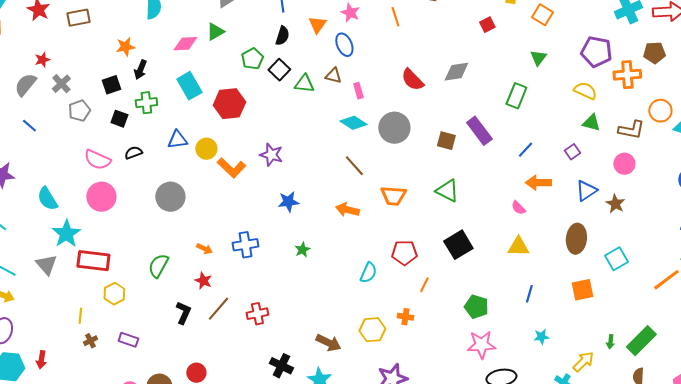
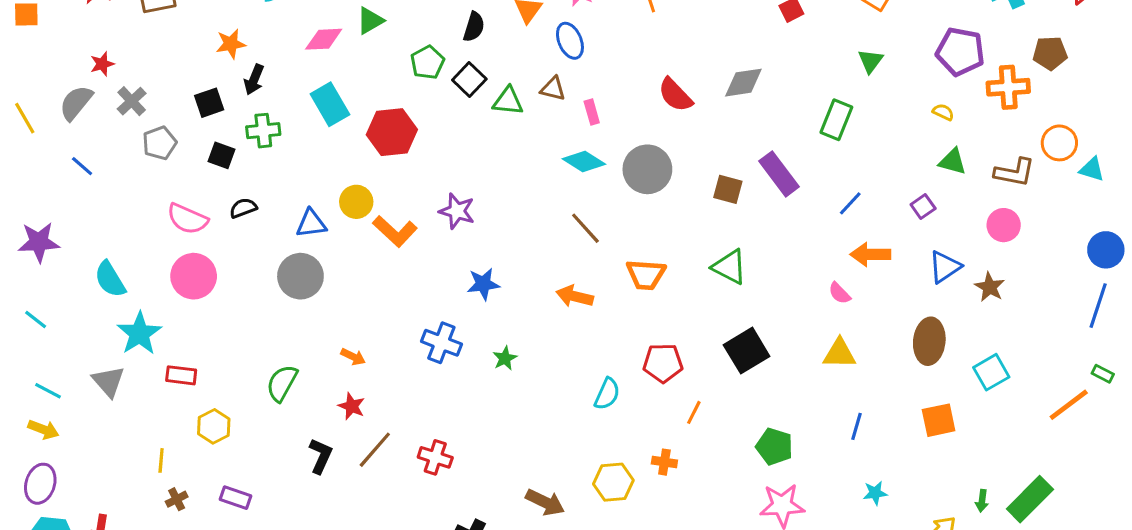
yellow semicircle: (585, 91) -> (943, 112), size x0.6
blue triangle: (177, 140) -> (311, 224), moved
blue cross: (245, 245) -> (441, 343), moved, turned 30
red rectangle: (93, 261) -> (181, 375), size x0.6
red cross: (257, 314) -> (435, 457), turned 30

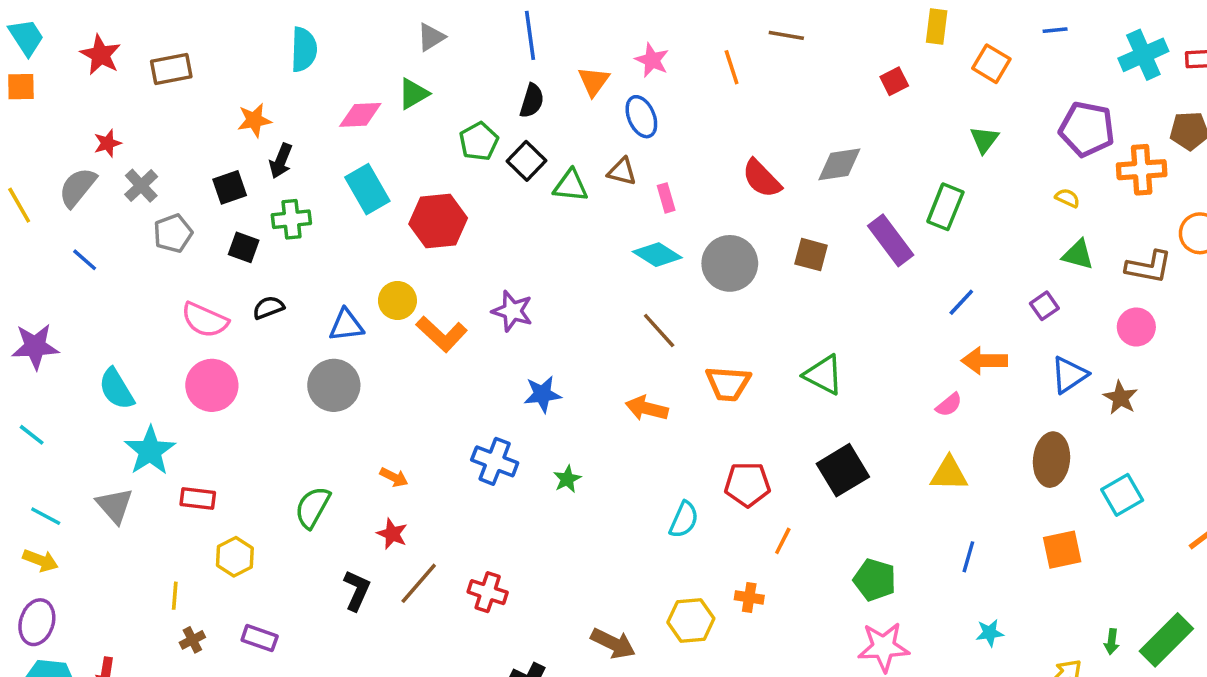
purple rectangle: (779, 174) -> (891, 240), moved
brown square: (728, 189) -> (811, 255), moved
pink semicircle: (839, 293) -> (949, 405), turned -85

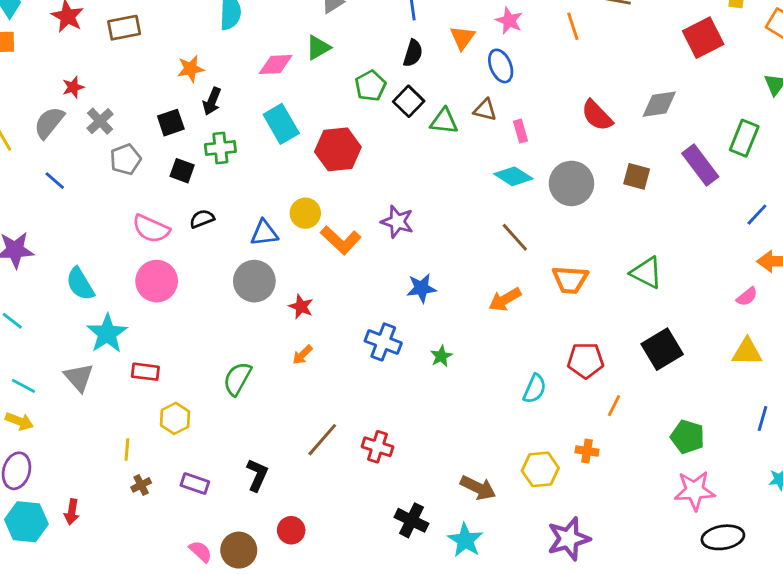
red square: (894, 81) -> (703, 38), size x1.8
orange arrow: (647, 408) -> (505, 300), turned -44
orange arrow: (394, 477) -> (302, 355), turned 110
red star: (392, 534) -> (301, 307), moved
black L-shape: (357, 590) -> (257, 475), moved

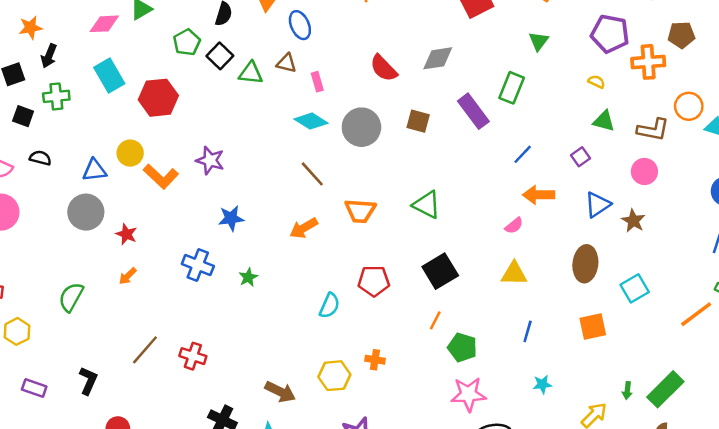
black semicircle: (202, 219) -> (40, 158), turned 35
orange line: (614, 406) -> (435, 320), moved

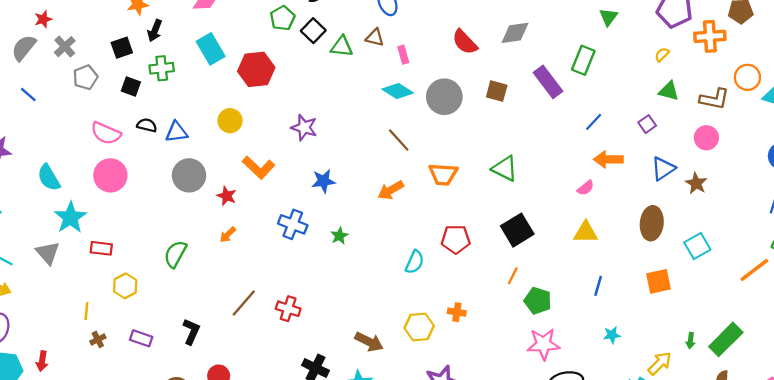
yellow semicircle: (596, 82) -> (662, 55), turned -70
blue triangle: (94, 170) -> (176, 132), moved
orange L-shape: (161, 176) -> (259, 167), moved

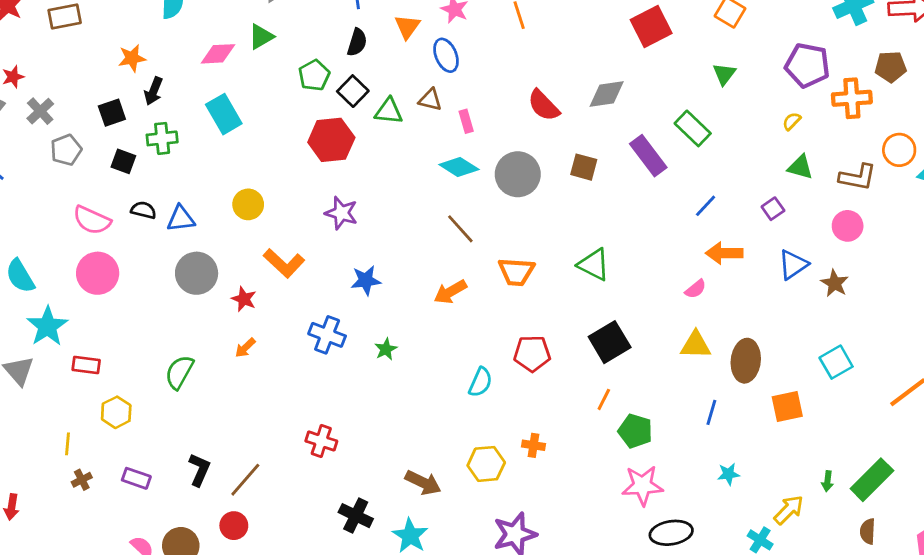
green rectangle: (583, 60) -> (693, 128), turned -68
red hexagon: (256, 69) -> (331, 140), moved
brown ellipse: (652, 223) -> (746, 361), moved
brown line: (244, 303) -> (245, 480), moved

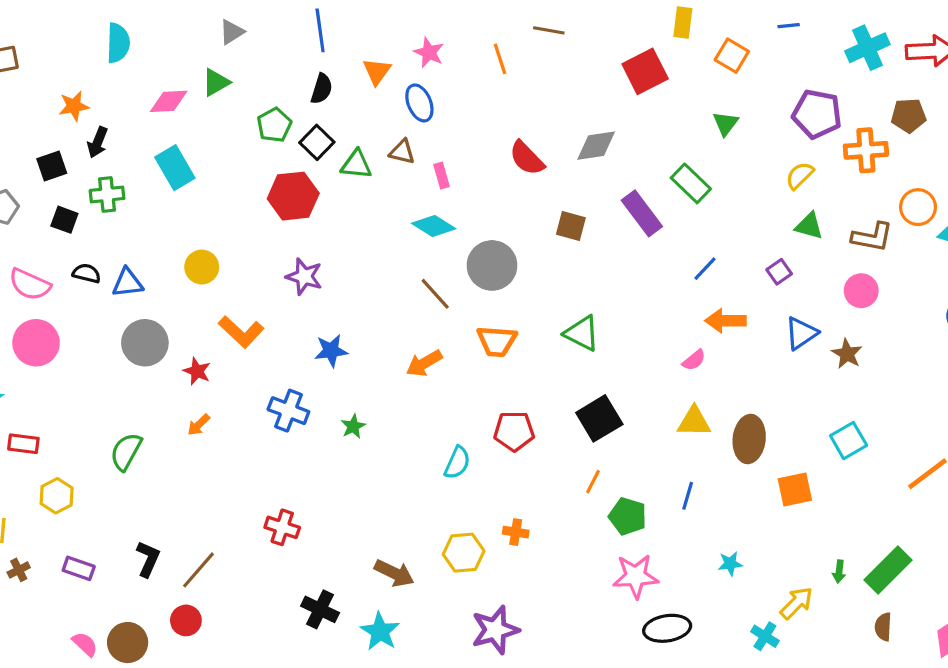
yellow semicircle: (792, 121) -> (800, 176), size x1.4
gray circle: (518, 174) -> (492, 265), moved
blue line: (711, 412) -> (688, 496), moved

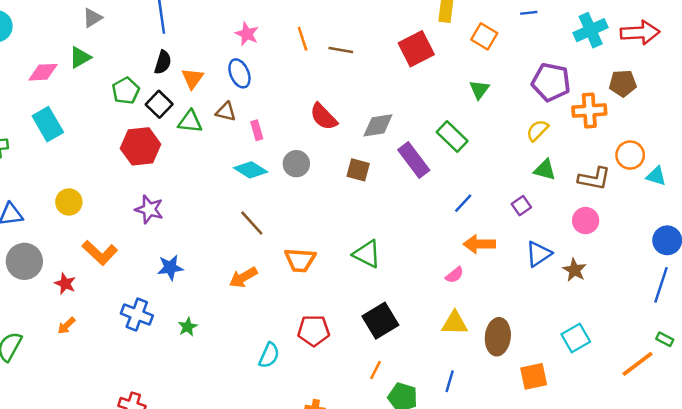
brown line: (549, 30) -> (341, 50), moved
orange triangle: (377, 71) -> (192, 78), moved
gray diamond: (596, 146) -> (378, 125), moved
gray circle: (492, 265) -> (296, 164), moved, size x0.7

